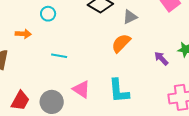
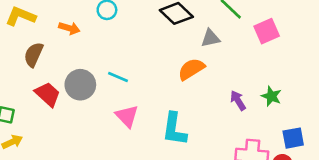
cyan line: (59, 56) -> (118, 77), moved
red trapezoid: (20, 101) -> (48, 94), moved, turned -90
gray circle: (52, 102) -> (80, 85), moved

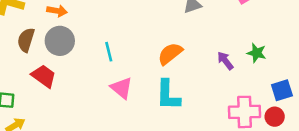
orange semicircle: (191, 69) -> (170, 54), moved
cyan line: (118, 77) -> (109, 52), turned 60
gray circle: (80, 85) -> (60, 41), moved

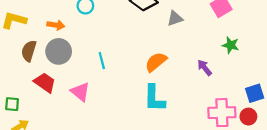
green star: (257, 53) -> (231, 45), moved
pink triangle: (122, 88) -> (80, 92), moved

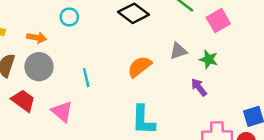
gray triangle: (175, 19) -> (178, 51), moved
green star: (231, 45) -> (209, 59), moved
orange semicircle: (156, 62) -> (140, 67), moved

